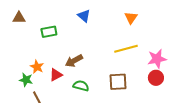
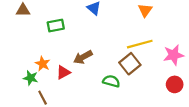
red circle: (156, 78) -> (175, 84), moved
brown square: (118, 82) -> (130, 64), moved, turned -36
green semicircle: (81, 86) -> (111, 81), moved

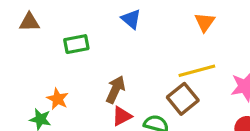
brown arrow: (83, 57) -> (115, 89), turned 144
red triangle: (63, 72) -> (122, 116), moved

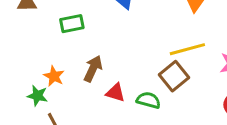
brown arrow: (115, 89) -> (93, 69), moved
red triangle: (122, 116) -> (115, 93), turned 45

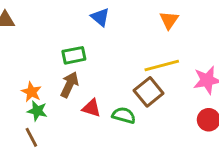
green rectangle: (72, 24) -> (74, 55), moved
green star: (37, 96) -> (37, 111), moved

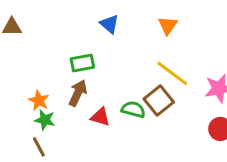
orange triangle: (169, 20) -> (168, 25), moved
yellow line: (162, 66) -> (172, 73), turned 52
green semicircle: (124, 115) -> (133, 109), moved

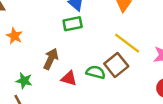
green rectangle: (82, 63) -> (73, 24), moved
orange star: (39, 100) -> (14, 36), moved

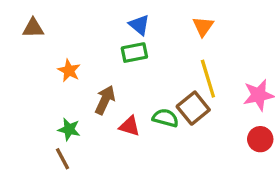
orange star: (14, 36) -> (69, 71), moved
yellow line: (127, 43) -> (208, 79), turned 36

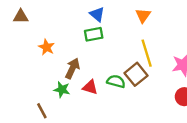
green star: (69, 129) -> (62, 90), moved

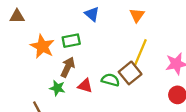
green rectangle: (94, 34) -> (71, 41), moved
orange star: (47, 47) -> (42, 46), size x1.5
yellow line: (147, 53) -> (141, 52), turned 40

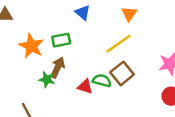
yellow line: (141, 52) -> (119, 44), moved, turned 32
red triangle: (85, 86) -> (85, 87), moved
green star: (57, 88) -> (47, 79), moved

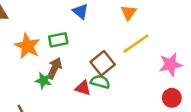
yellow line: (119, 44) -> (136, 44), moved
brown square: (122, 73) -> (103, 63), moved

